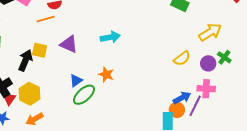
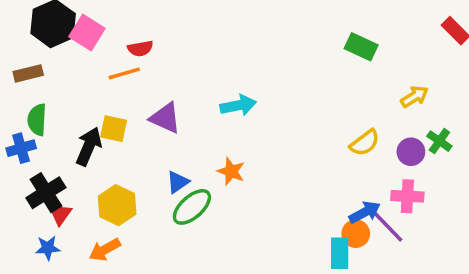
yellow arrow: (210, 32) -> (414, 97), size x0.7
yellow hexagon: (29, 94) -> (117, 205), moved
purple line: (195, 106) -> (388, 227), turned -70

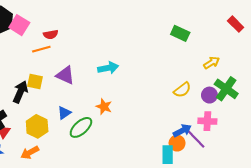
green cross: (439, 141) -> (226, 89), size x1.6
blue triangle: (178, 182) -> (64, 113), moved

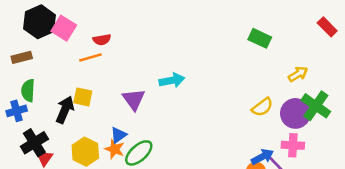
purple triangle: (65, 75) -> (134, 99), moved, turned 30
purple circle: (209, 95) -> (295, 113), size x1.5
orange star: (104, 107) -> (115, 149), moved

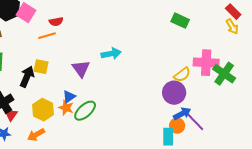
yellow arrow: (298, 74) -> (232, 27), moved, turned 91
purple circle: (295, 113) -> (174, 93), moved
pink cross: (293, 145) -> (206, 63), moved, size x1.4

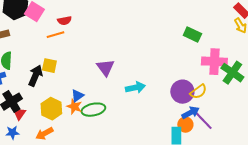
green rectangle: (180, 21) -> (192, 35), moved
cyan arrow: (111, 54) -> (135, 88), moved
purple triangle: (81, 69) -> (105, 68), moved
yellow semicircle: (182, 75) -> (198, 92), moved
green ellipse: (85, 111) -> (93, 110), turned 30

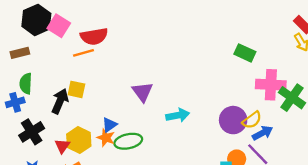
red semicircle: (64, 21) -> (94, 36), size x1.6
blue arrow: (190, 113) -> (263, 133), moved
red triangle: (19, 114) -> (62, 146), moved

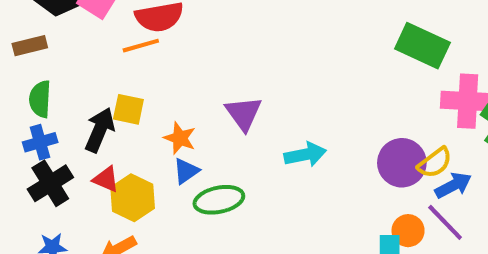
green rectangle: (245, 53) -> (422, 46), size x1.4
blue cross: (15, 102) -> (40, 142), moved
orange star: (106, 138) -> (180, 138), moved
red triangle: (62, 146) -> (106, 179), moved, turned -42

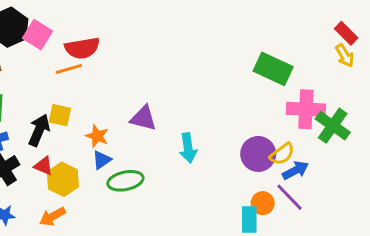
purple triangle: (244, 113) -> (143, 118), turned -40
cyan arrow: (305, 155) -> (188, 148), turned 92

